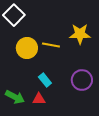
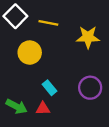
yellow line: (51, 45) -> (48, 23), moved

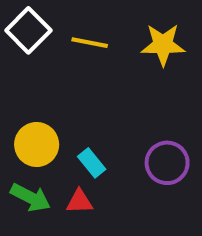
yellow star: (88, 37) -> (163, 45), moved
yellow circle: (30, 53) -> (37, 145), moved

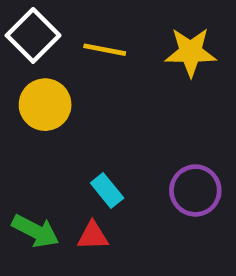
yellow circle: (37, 145) -> (45, 105), moved

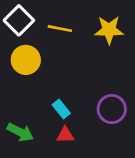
red triangle: (93, 236) -> (65, 135), moved

